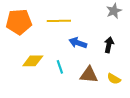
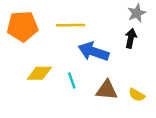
blue arrow: (78, 43) -> (93, 52), size x1.4
black arrow: (109, 45) -> (131, 38), moved

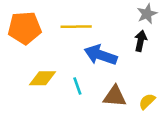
yellow semicircle: (137, 95) -> (147, 101), turned 105

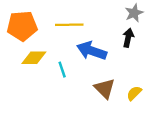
yellow diamond: (43, 78) -> (34, 58), moved
cyan line: (77, 86) -> (62, 70), moved
brown triangle: (115, 96) -> (105, 88), turned 40

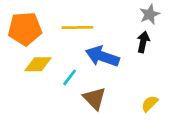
cyan line: (62, 70) -> (70, 77), turned 56
brown triangle: (105, 88) -> (94, 98), moved

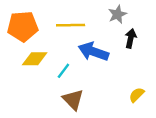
gray star: (150, 14) -> (117, 14), moved
brown triangle: (94, 98) -> (73, 100), moved

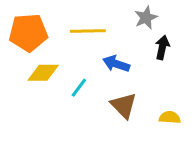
blue arrow: (93, 52) -> (116, 64), size x0.7
yellow semicircle: (137, 95) -> (170, 117), turned 49
brown triangle: (73, 100) -> (124, 105), moved

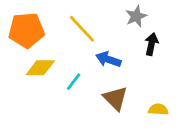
yellow line: (88, 31) -> (82, 29), turned 48

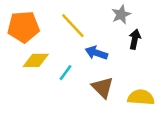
yellow semicircle: (158, 109) -> (141, 97), size x1.5

